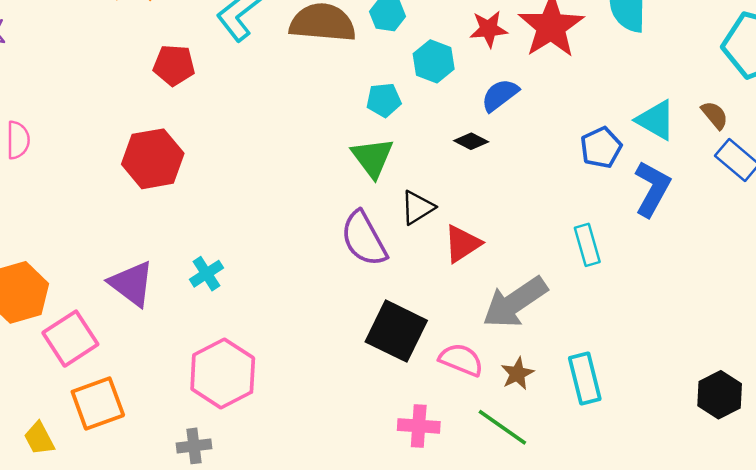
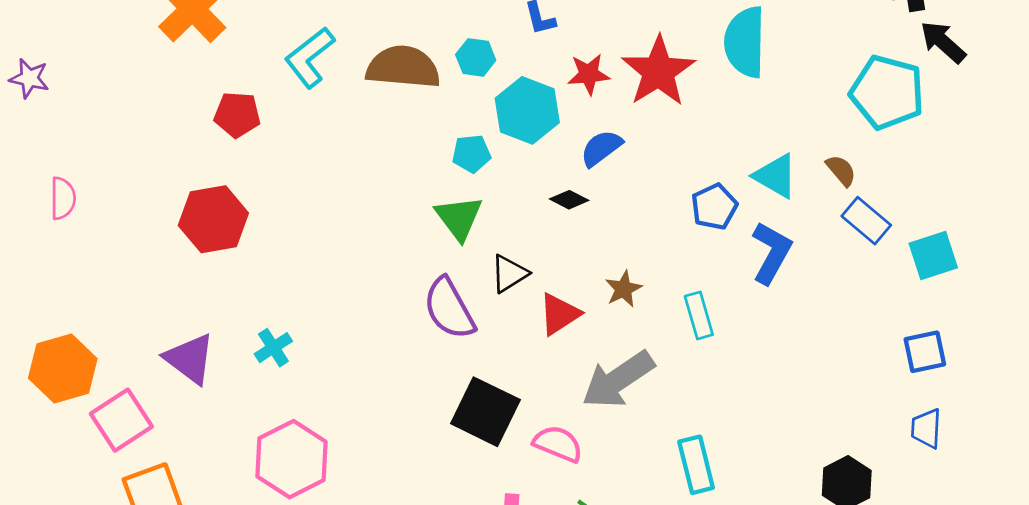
cyan hexagon: (434, 61) -> (527, 110), size x1.4
brown star: (517, 374) -> (624, 289), moved

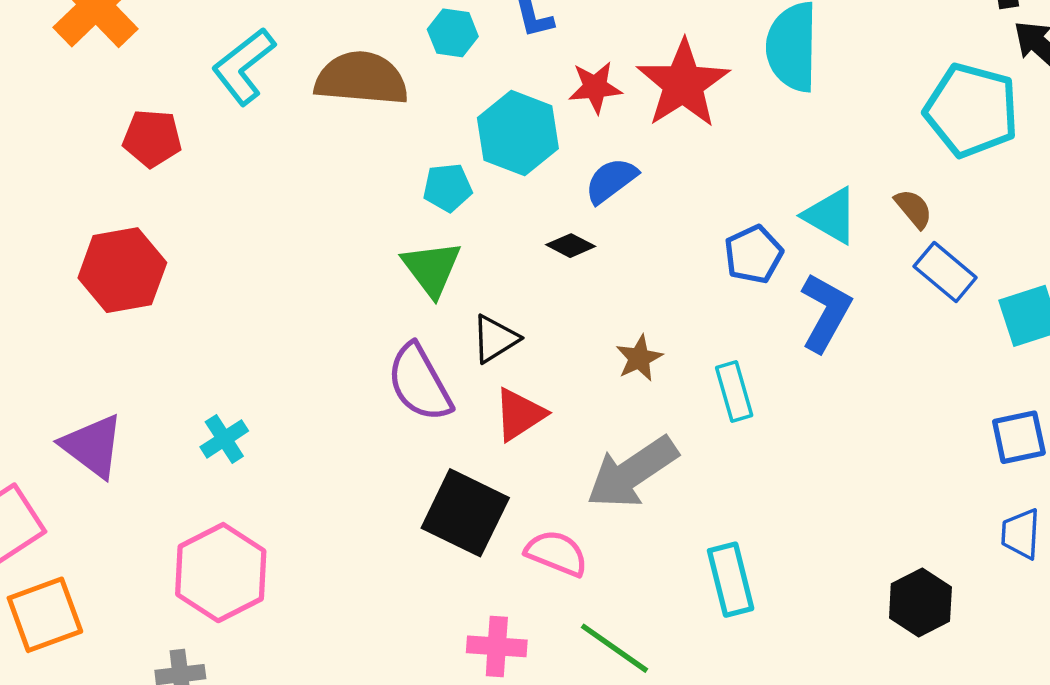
cyan hexagon: (476, 57) -> (453, 33), moved
red triangle: (559, 314) -> (520, 414), moved
cyan cross: (273, 348) -> (224, 439), moved

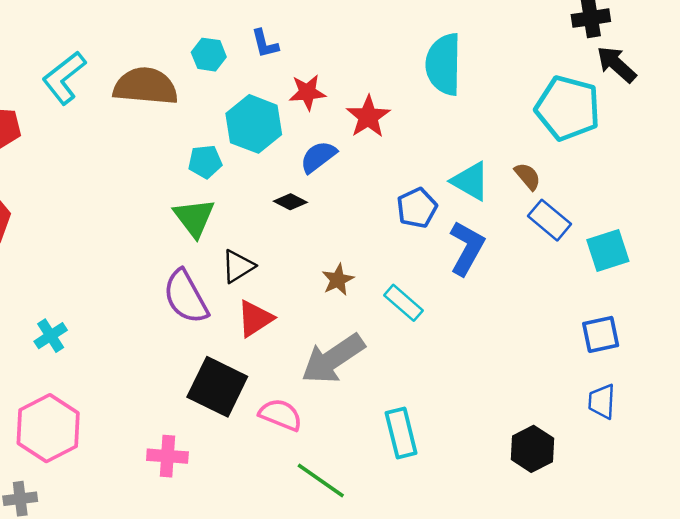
red star: (683, 84) -> (368, 117), moved, size x0.7
cyan rectangle: (734, 391) -> (403, 303), turned -33
pink cross: (497, 646) -> (167, 456), moved

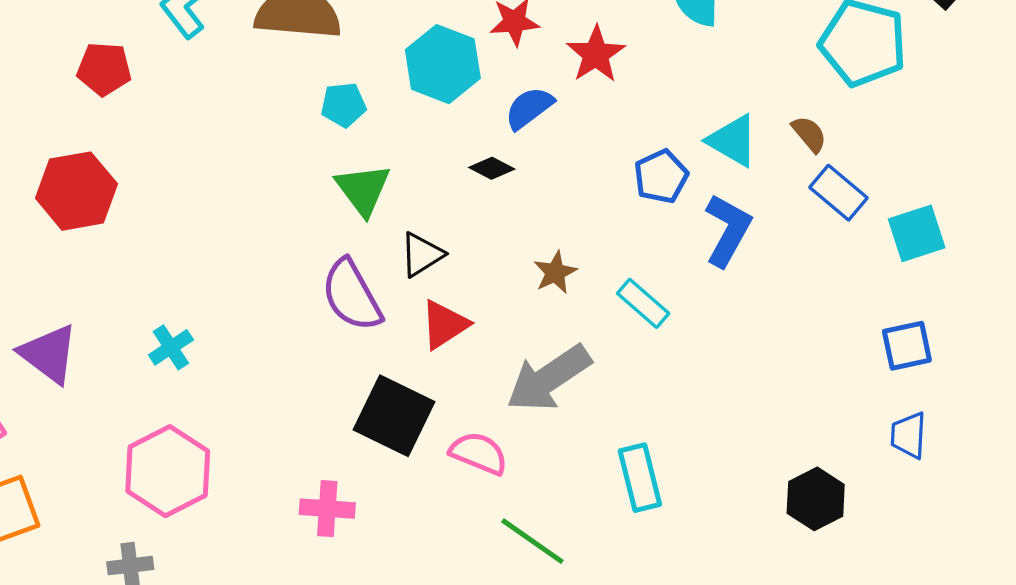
cyan pentagon: (205, 162) -> (344, 105), moved

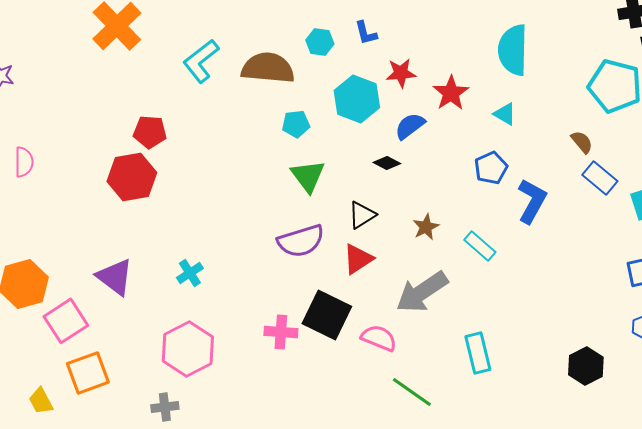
red pentagon: (104, 69) -> (150, 132), moved
cyan triangle: (733, 141) -> (505, 114), moved, size x0.7
black triangle: (422, 255) -> (362, 215), moved
purple semicircle: (352, 295) -> (301, 241), turned -78
pink cross: (327, 509) -> (281, 332), moved

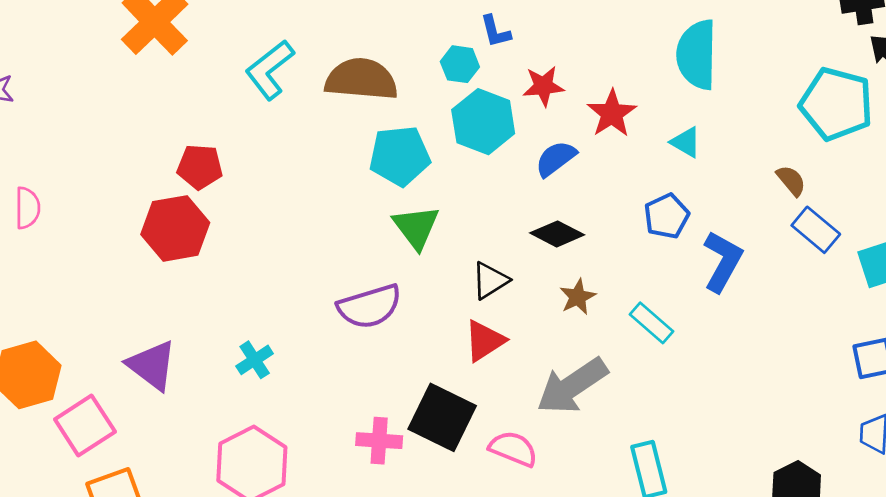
cyan hexagon: (320, 42) -> (460, 64), moved
cyan pentagon: (296, 124) -> (400, 156), size x1.6
black diamond: (387, 163) -> (557, 234), moved, size x1.4
purple semicircle: (301, 241) -> (370, 306), moved

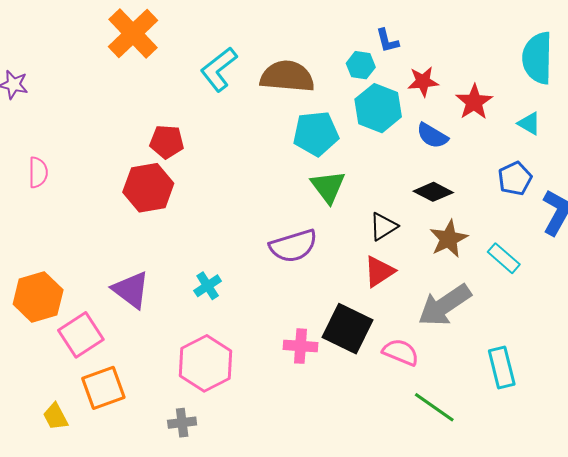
blue semicircle: (556, 159) -> (432, 136), turned -112
brown star: (578, 297) -> (449, 239), size x1.4

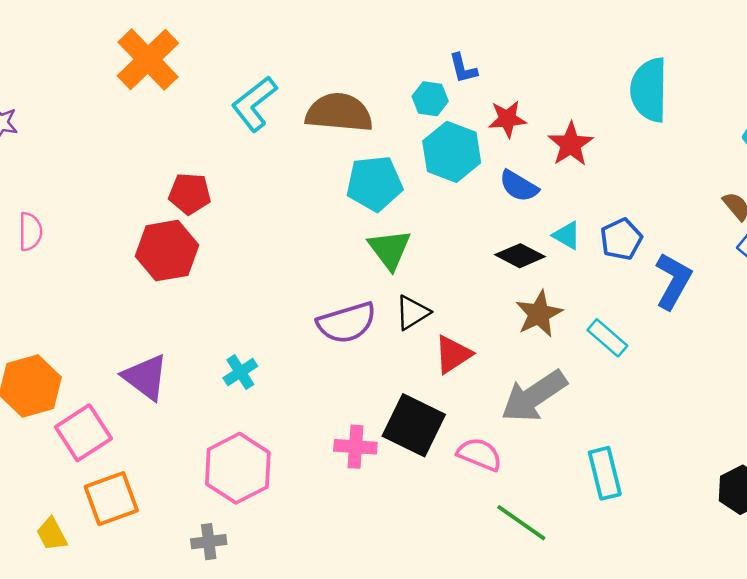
cyan triangle: (529, 123) -> (567, 235), moved
black triangle: (383, 227) -> (412, 313), moved

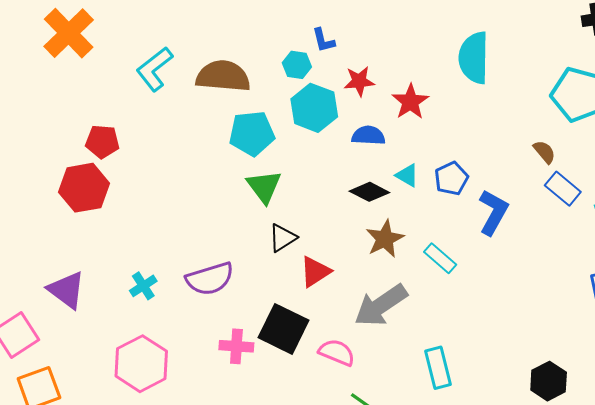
blue semicircle: (519, 186) -> (368, 135), turned 152
purple semicircle: (347, 323) -> (210, 279), moved

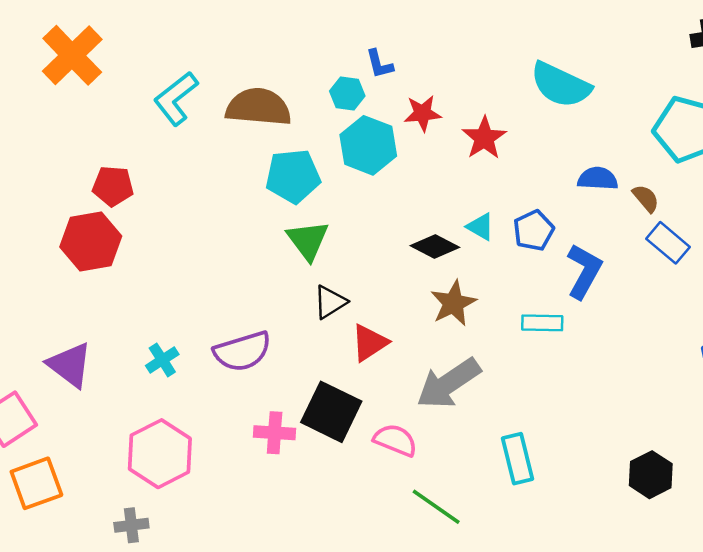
cyan semicircle: (474, 58) -> (561, 85), turned -66
blue semicircle: (368, 135) -> (598, 179), moved
cyan rectangle: (440, 258) -> (542, 323), moved, turned -40

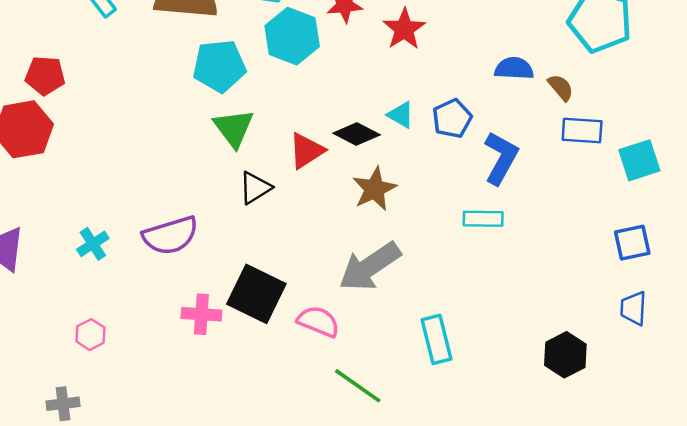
blue rectangle: (668, 243) -> (582, 130), turned -36
cyan rectangle: (542, 323) -> (483, 219), moved
red triangle: (369, 343) -> (306, 151), moved
pink hexagon: (160, 454) -> (90, 335), size x0.5

